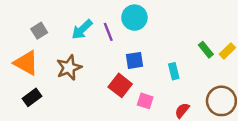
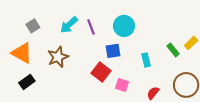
cyan circle: (134, 18) -> (124, 26), moved
green rectangle: (206, 50) -> (173, 50), moved

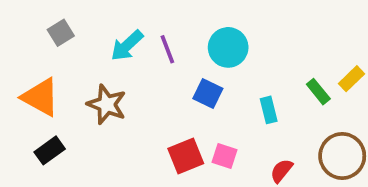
gray square: (33, 26) -> (61, 33), moved
blue square: (113, 51) -> (208, 93), turned 35
brown star: (58, 57) -> (107, 104), turned -30
red square: (101, 72) -> (186, 156), moved, turned 30

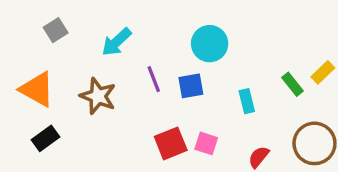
purple line: (167, 49) -> (154, 79), moved
blue square: (208, 93) -> (191, 86), turned -36

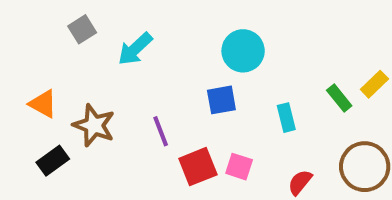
gray square: (56, 30) -> (82, 29), moved
purple line: (154, 79) -> (161, 131), moved
orange triangle: (37, 89) -> (43, 104), size x0.7
brown star: (98, 96) -> (94, 125), moved

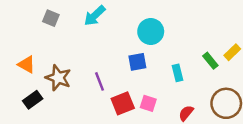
gray square: (82, 29) -> (51, 18), turned -35
cyan arrow: (135, 49) -> (95, 16), moved

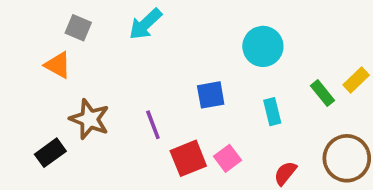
cyan circle: (151, 32) -> (263, 46), moved
orange triangle: (27, 64) -> (58, 65), moved
pink square: (148, 103) -> (227, 158), turned 35

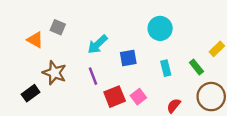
cyan arrow: (145, 24) -> (98, 44), moved
gray square: (78, 28) -> (58, 27), moved
green rectangle: (323, 93) -> (196, 67), moved

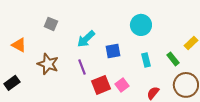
orange triangle: (35, 40) -> (19, 45), moved
black rectangle: (31, 93) -> (12, 83), moved

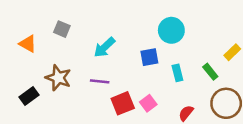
orange triangle: (19, 45) -> (28, 44), moved
blue square: (113, 51) -> (149, 57), moved
purple line: (82, 67) -> (100, 81), turned -63
black rectangle: (12, 83) -> (29, 96), moved

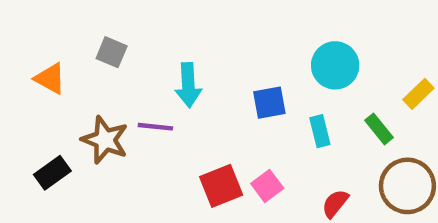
cyan circle: (171, 30) -> (335, 65), moved
cyan arrow: (104, 47) -> (188, 85), turned -50
purple line: (100, 81) -> (155, 127), moved

